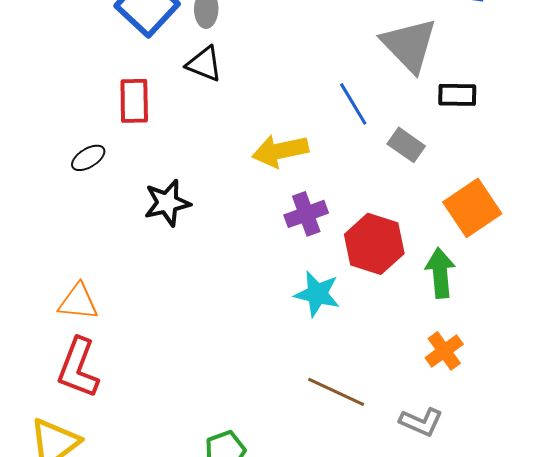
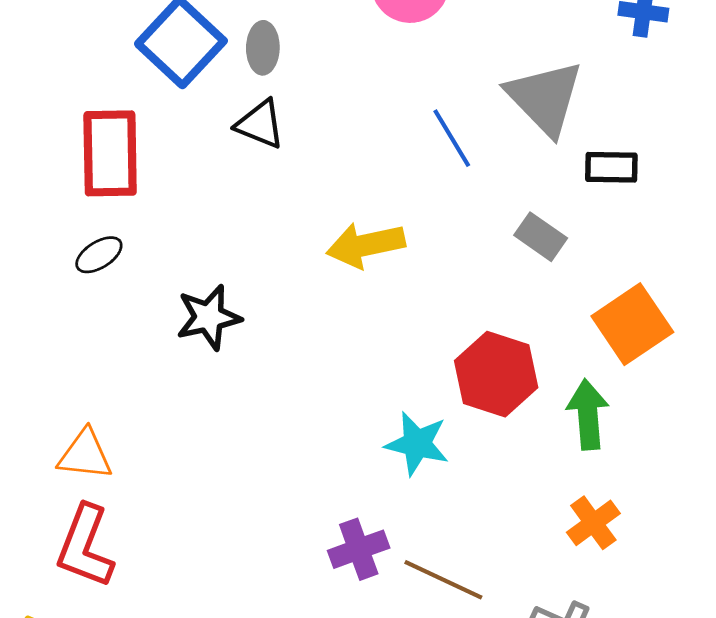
red rectangle: (134, 101) -> (110, 153), moved, size x1.4
blue line: (353, 104) -> (452, 138), moved
purple cross: (306, 214) -> (359, 549), moved

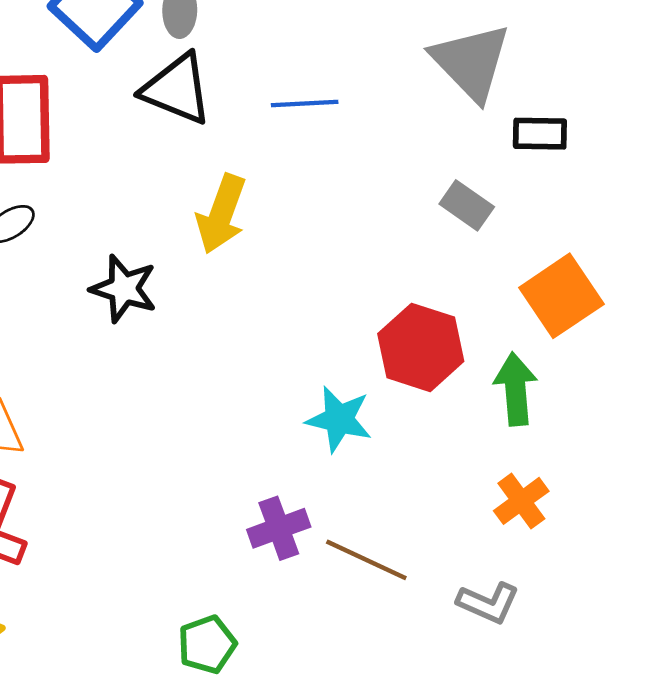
black triangle: (260, 124) -> (177, 89), size x1.4
blue line: (452, 138) -> (305, 104), moved, turned -62
yellow arrow: (366, 245) -> (221, 214), moved, turned -58
black star: (209, 317) -> (124, 289), turned 30

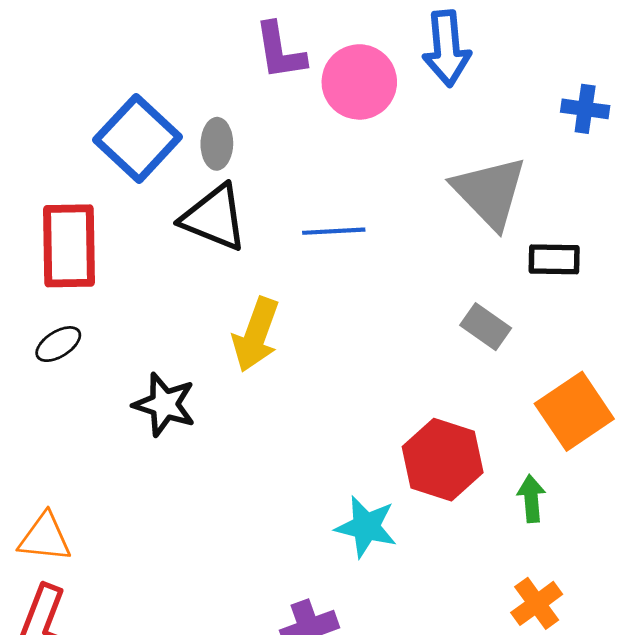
green arrow: (516, 389) -> (531, 499), size x0.7

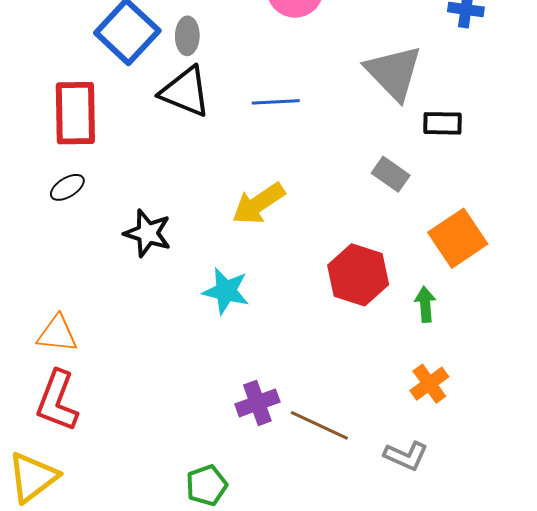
yellow arrow: (256, 335) -> (258, 204), moved, turned 36
cyan star: (366, 527) -> (226, 291), moved

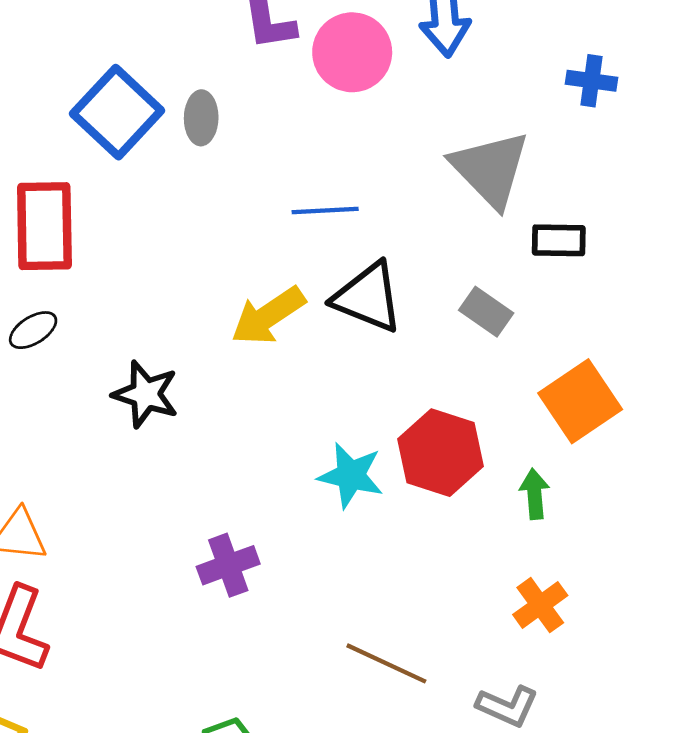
black triangle: (185, 92) -> (368, 297), moved
yellow arrow: (258, 204) -> (268, 316), moved
cyan star: (226, 291) -> (351, 475), moved
purple cross: (257, 403) -> (228, 565), moved

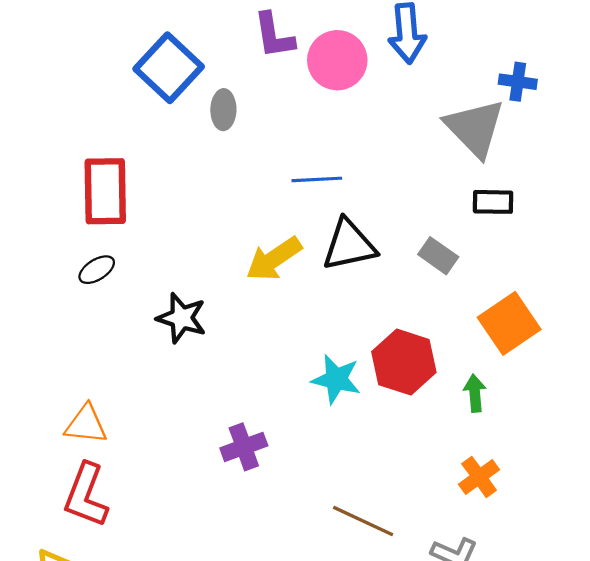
blue square: (117, 112) -> (169, 68), moved
gray triangle: (490, 169) -> (475, 128), moved
black triangle: (368, 297) -> (349, 245), turned -34

